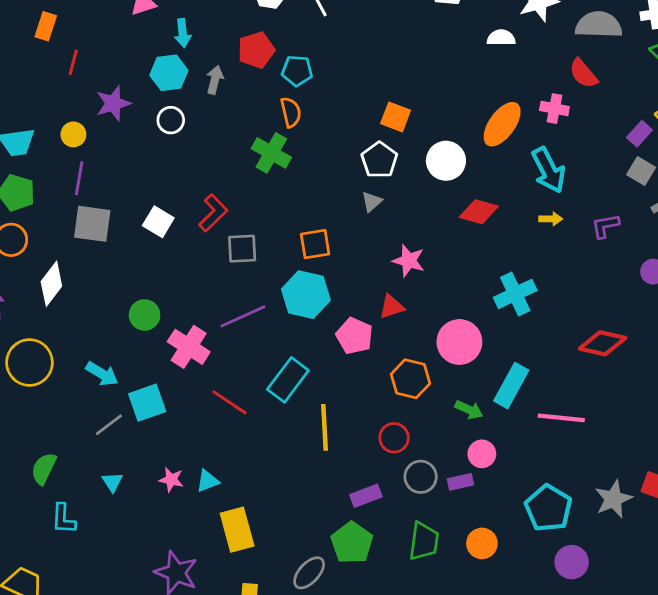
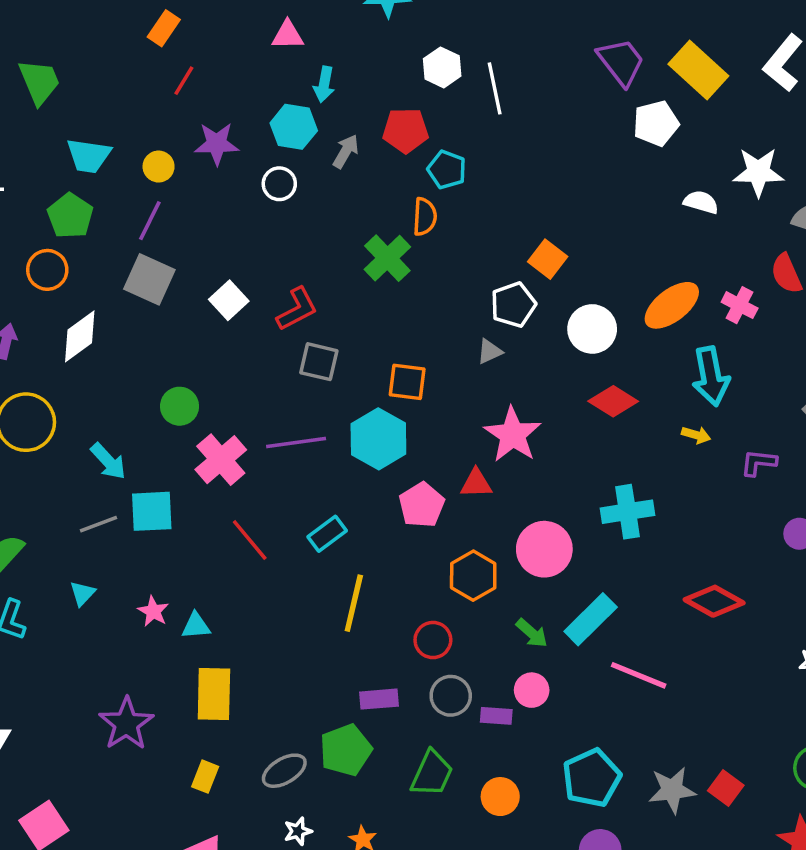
pink star: (409, 261) -> (513, 435), size x1.4
cyan rectangle: (288, 380) -> (327, 534), size x0.7

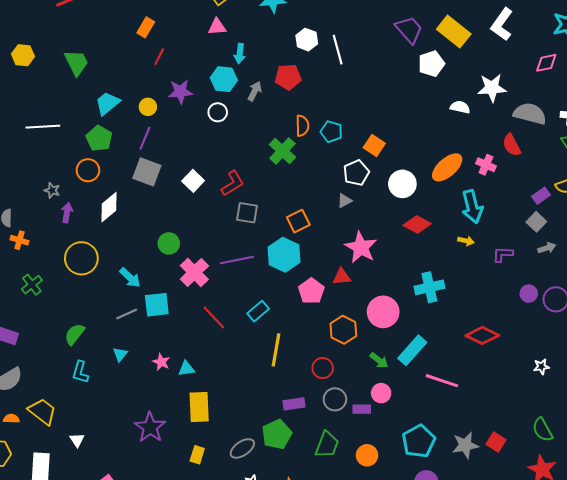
cyan trapezoid: (89, 156) -> (107, 103), turned 136
cyan pentagon: (447, 170) -> (331, 132), moved
orange square: (407, 382) -> (298, 221), turned -30

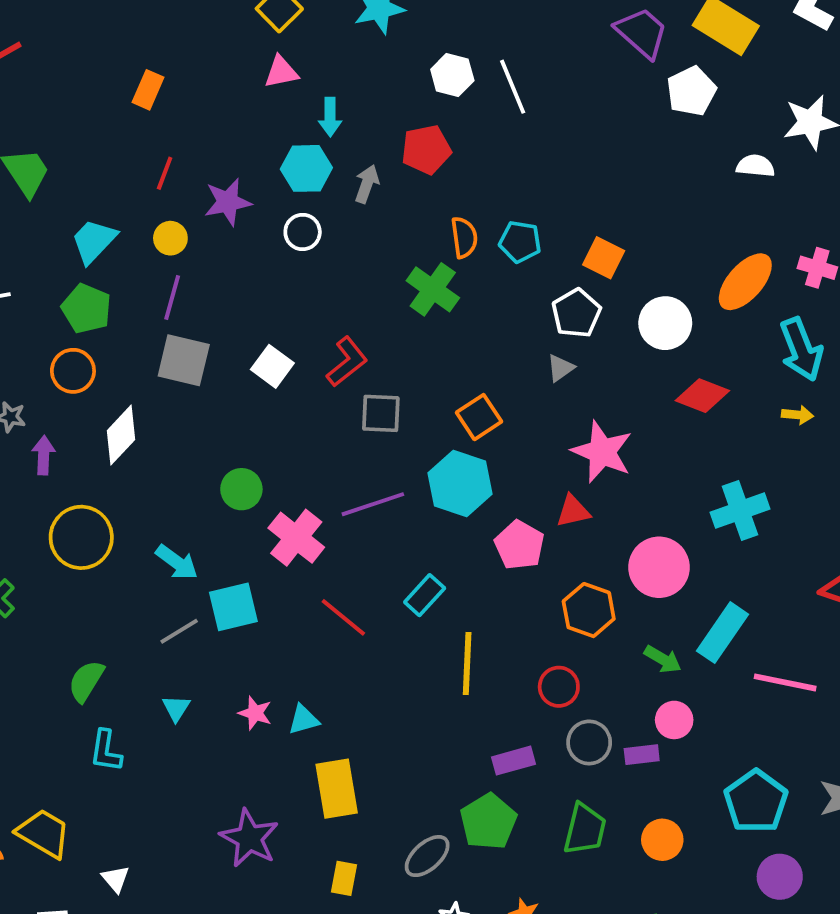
red line: (159, 57) -> (165, 173), moved

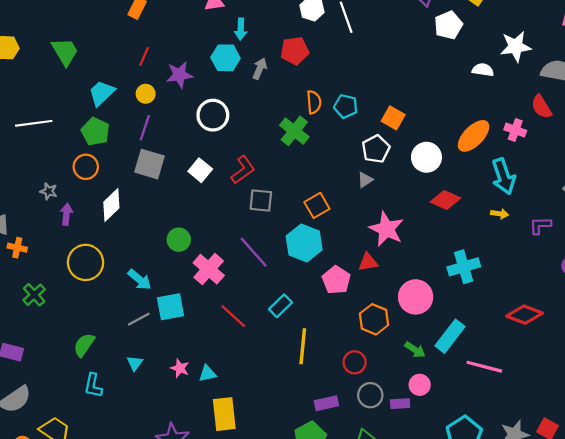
white circle: (303, 232) -> (213, 115), moved, size x1.5
purple line: (373, 504) -> (254, 252), turned 64

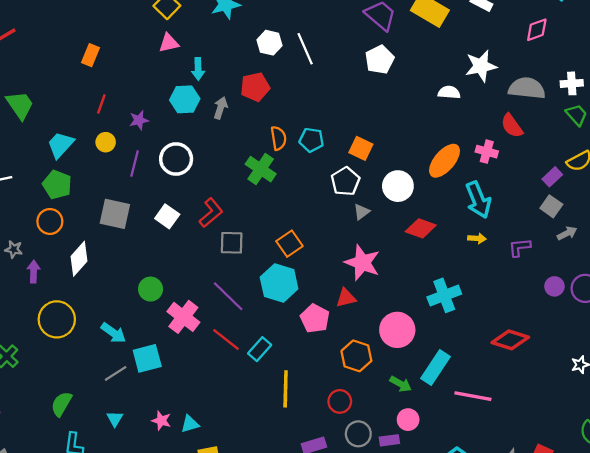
white pentagon: (448, 25) -> (380, 60), moved
purple star: (180, 75) -> (139, 120), size x0.7
purple line: (145, 128) -> (135, 164), moved
gray triangle: (365, 180) -> (362, 212), moved
red line: (233, 316) -> (226, 339), moved

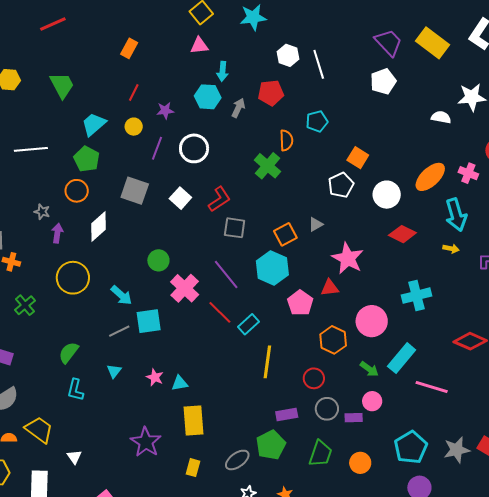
cyan pentagon: (311, 140) -> (317, 121), moved, turned -30
gray triangle: (362, 212) -> (316, 224), moved

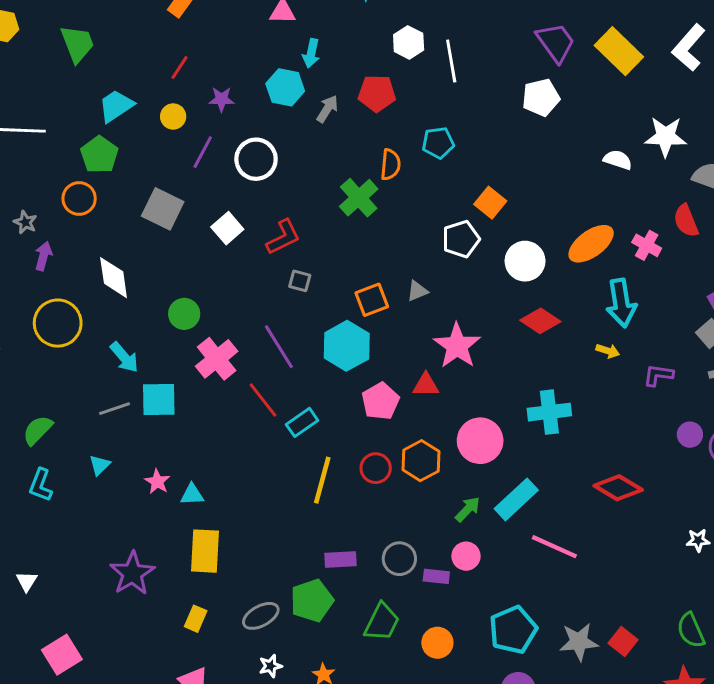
white diamond: (99, 226) -> (114, 278), moved, turned -64
gray square: (235, 228) -> (300, 281), size x0.7
green arrow: (369, 369) -> (468, 509), turned -90
red circle: (314, 378) -> (376, 468), moved

